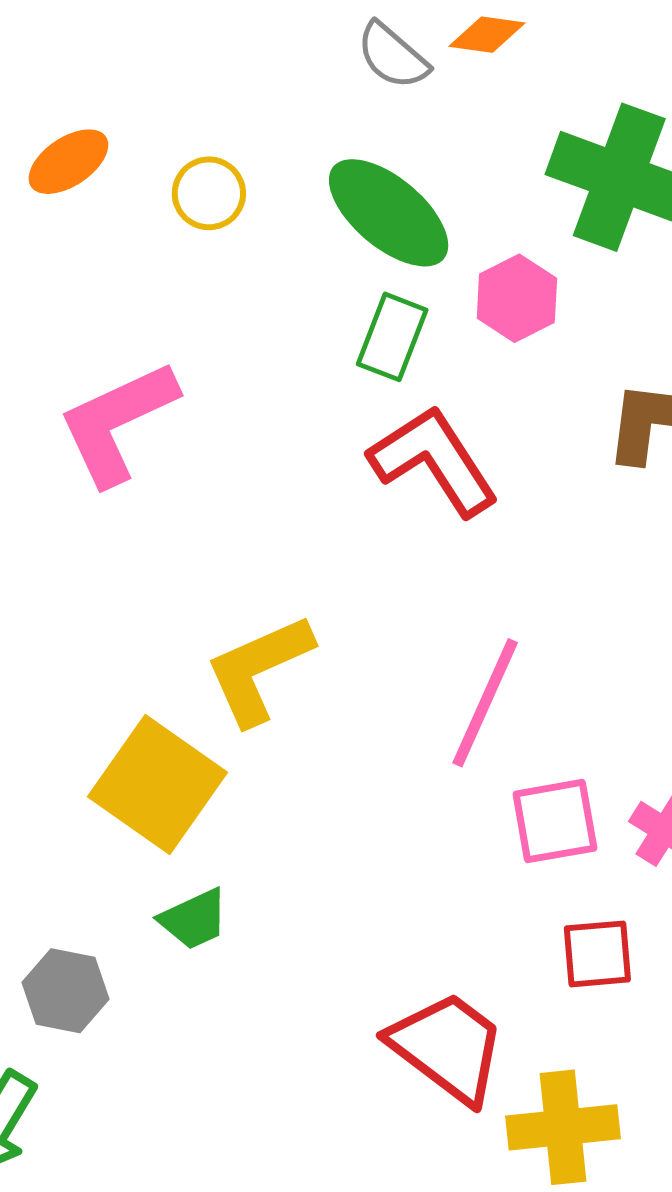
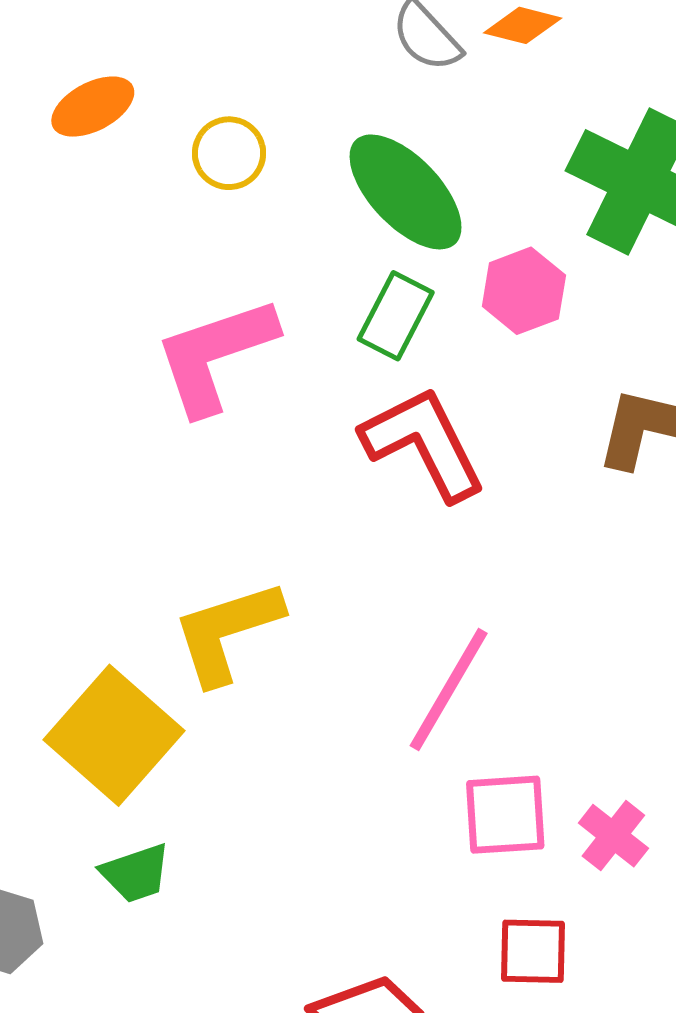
pink L-shape: (117, 423) -> (215, 355), moved

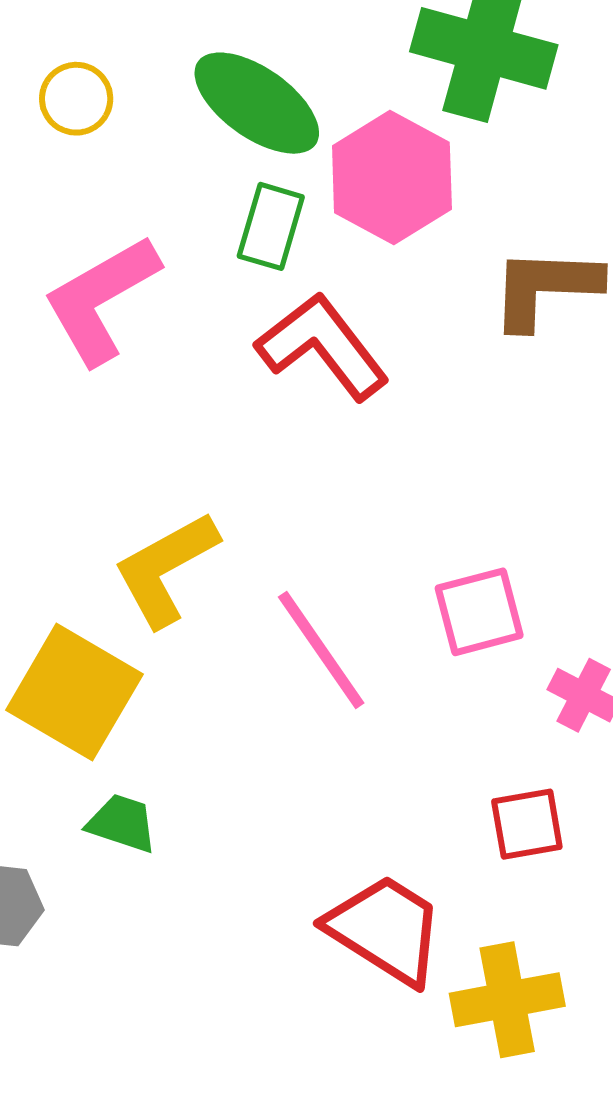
pink hexagon: (524, 291) -> (392, 177), size x1.5
pink line: (449, 689) -> (321, 650), moved, turned -54
pink square: (505, 815) -> (479, 612), moved
green trapezoid: (136, 873) -> (122, 823), turned -132

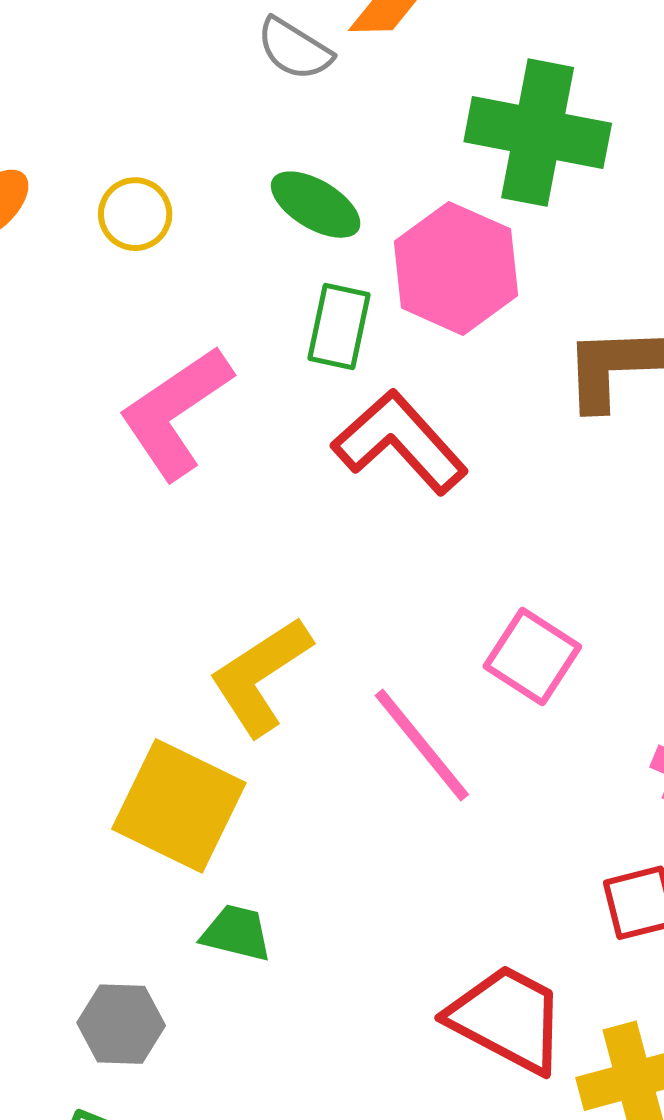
green ellipse: (257, 103) -> (316, 205), size x0.7
pink square: (479, 612) -> (532, 657), moved, turned -38

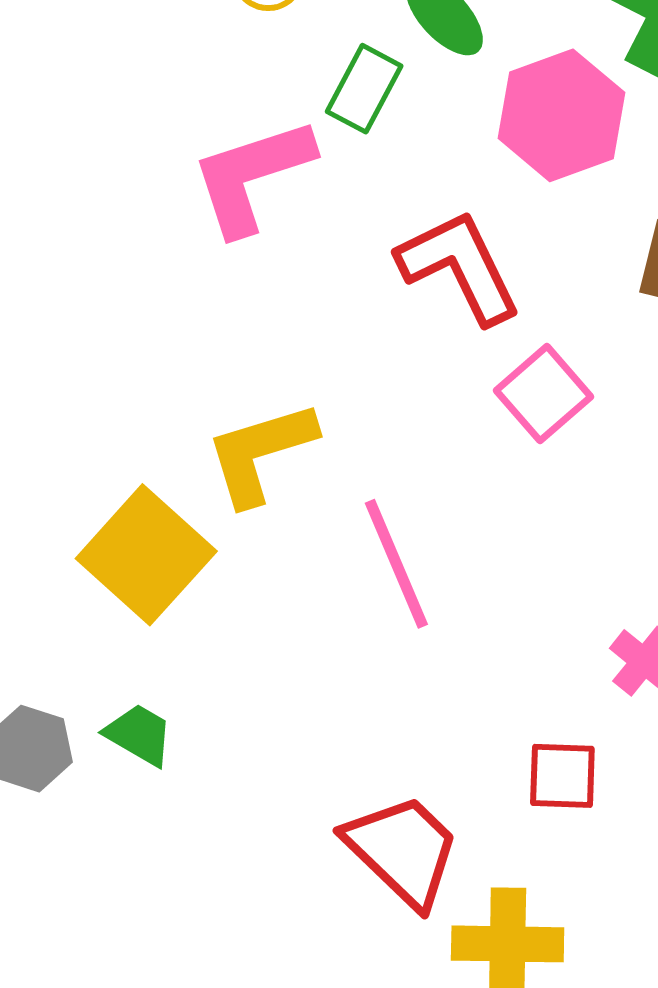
green rectangle: (339, 326) -> (364, 89), moved
pink square: (532, 657) -> (544, 394), moved
green trapezoid: (236, 933) -> (139, 735), moved

